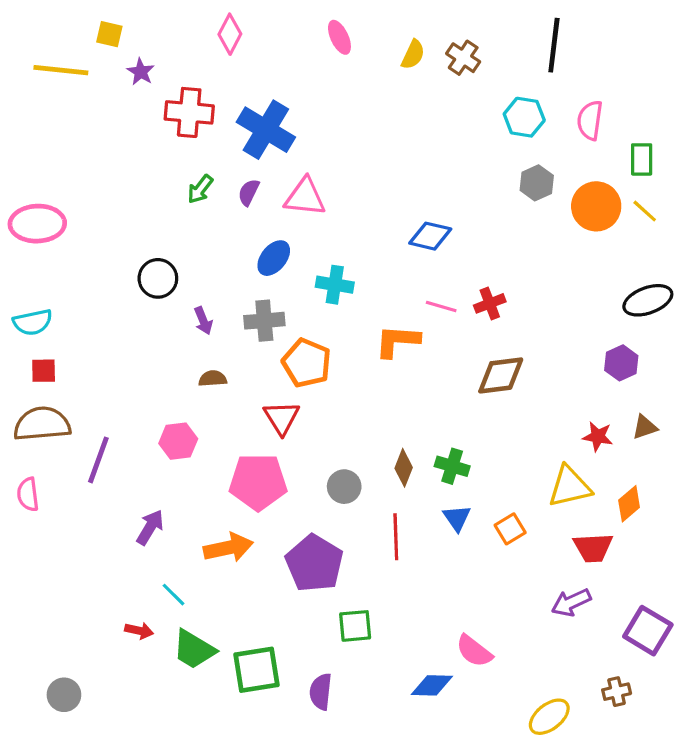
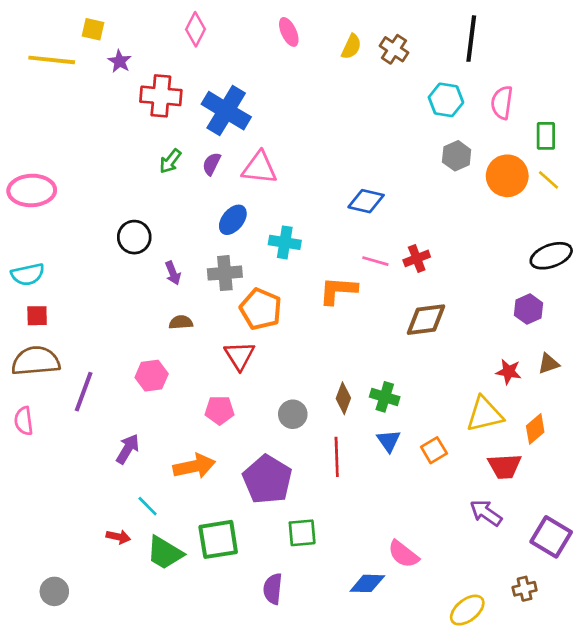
pink pentagon: (258, 482) -> (220, 410), size x0.6
purple arrow: (571, 602) -> (486, 513), turned 60
green square: (256, 670) -> (218, 539), moved

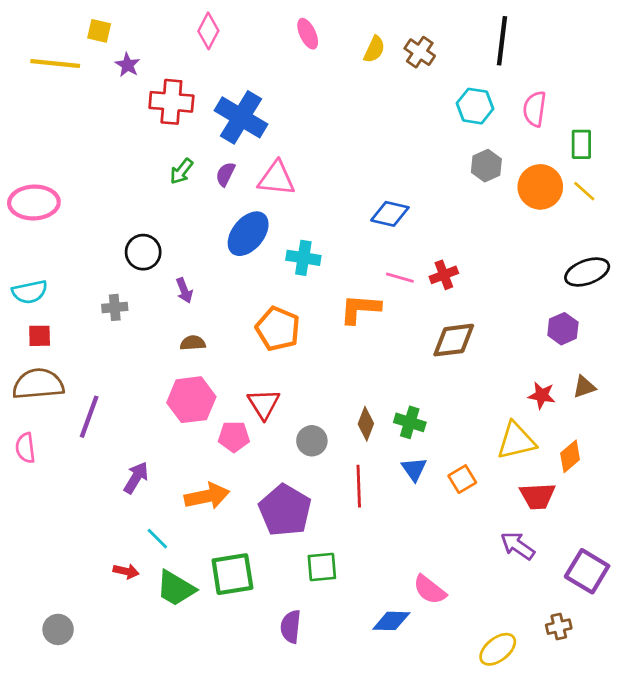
blue ellipse: (233, 220) -> (248, 234), size x1.4
gray cross: (225, 273) -> (115, 307), moved, size x0.7
red triangle: (239, 356) -> (264, 404), moved
pink hexagon: (152, 376) -> (191, 400), moved, size x1.4

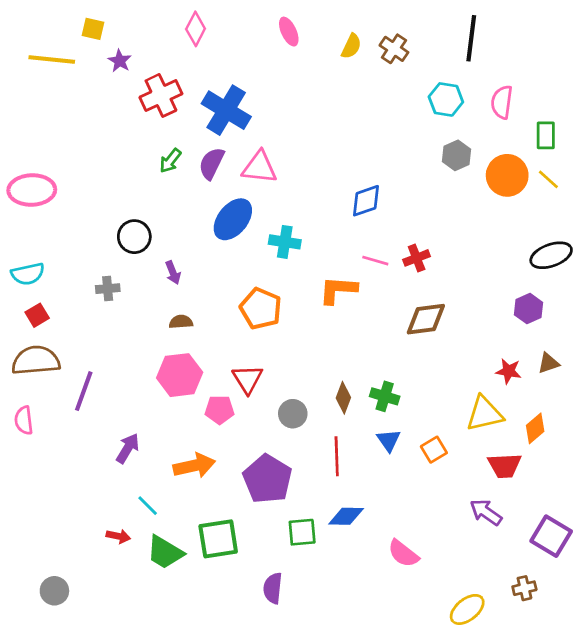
red cross: (171, 102) -> (161, 95), turned -30
purple semicircle: (225, 174) -> (212, 163), size x1.4
blue diamond: (390, 214) -> (366, 201), turned -32
red square: (40, 336) -> (37, 315), turned -30
blue diamond: (391, 621) -> (346, 516), moved

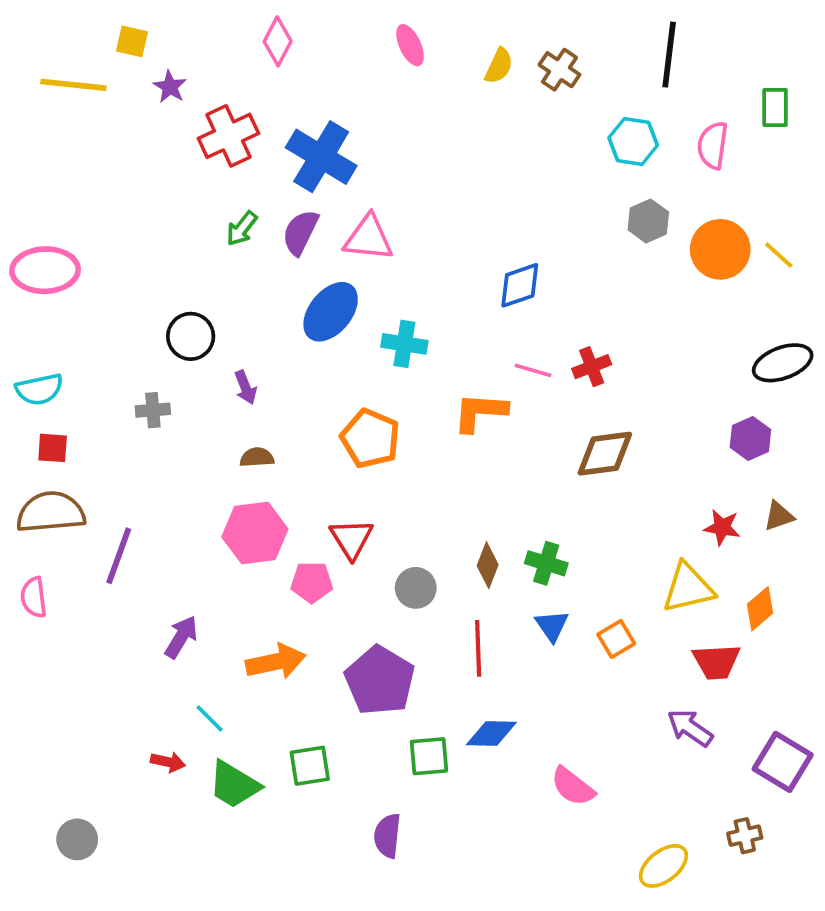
green rectangle: (546, 135) -> (775, 108), moved
red square: (37, 315) -> (53, 448), turned 35
green square: (218, 539) -> (310, 766), size x0.7

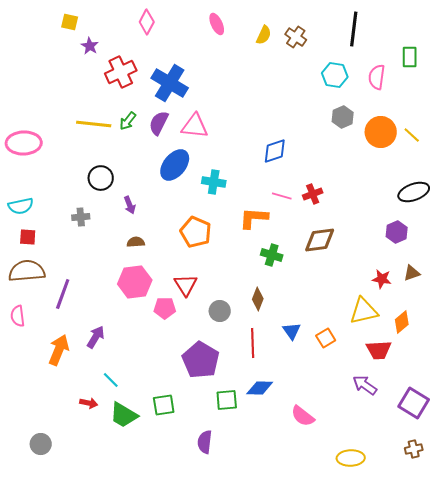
yellow line: (73, 85) -> (94, 124), moved
green cross: (546, 563) -> (272, 255), moved
orange arrow: (276, 662) -> (59, 350), moved, turned -56
brown cross: (745, 836) -> (414, 449), moved
yellow ellipse: (663, 866) -> (351, 458), turned 36

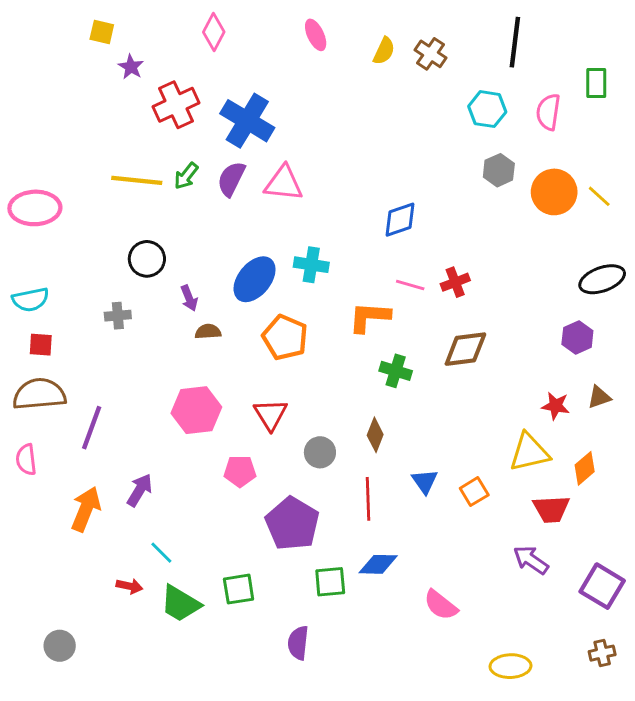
blue ellipse: (175, 165) -> (255, 279), moved
brown semicircle: (136, 242) -> (208, 332), moved
pink pentagon: (165, 308) -> (240, 471), moved

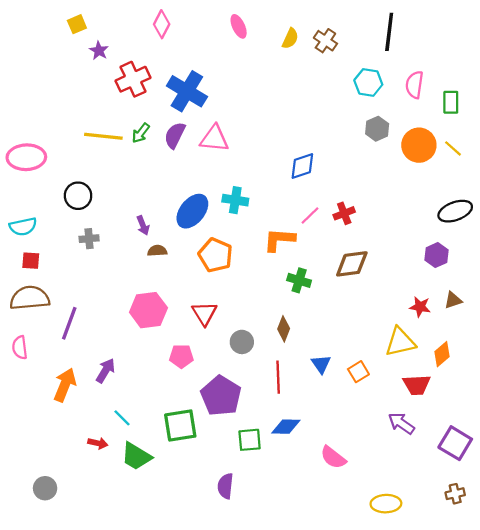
yellow square: (102, 32) -> (77, 24), turned -36
green rectangle: (596, 83) -> (451, 102), moved
black circle: (147, 259) -> (78, 196), moved
pink line: (410, 285) -> (310, 216), turned -60
green square: (239, 589) -> (180, 426), moved, size x1.4

